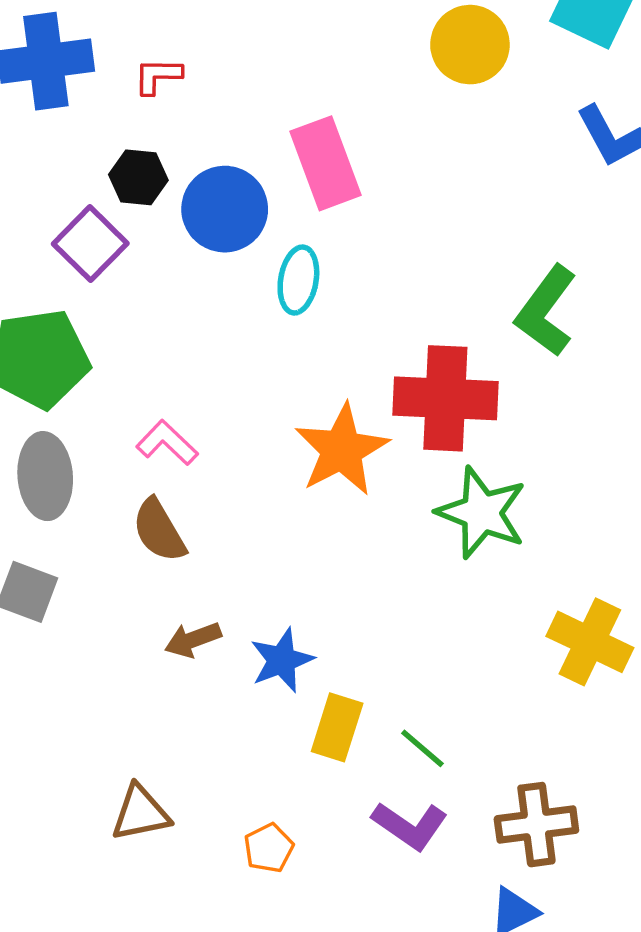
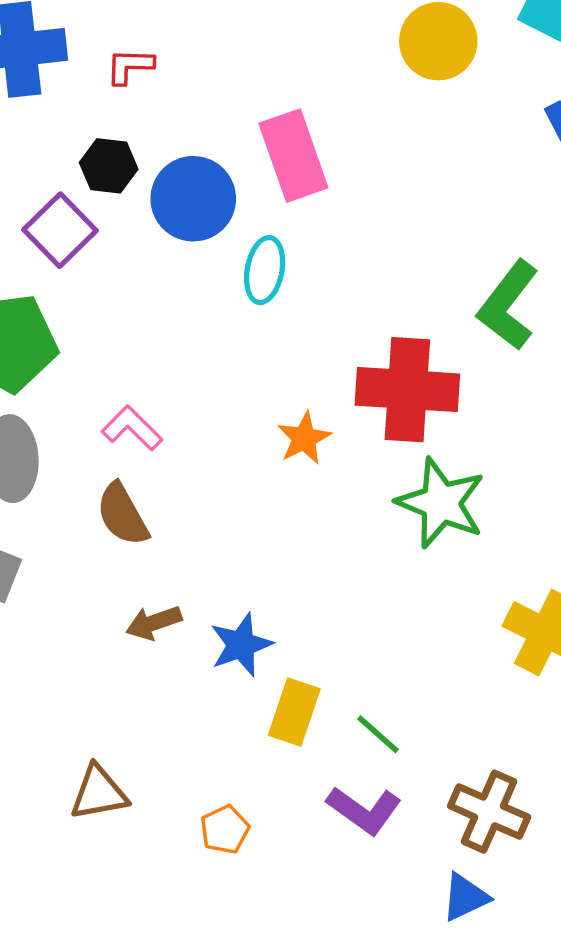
orange star: (342, 450) -> (304, 438), size x0.6
brown cross: (536, 825) -> (489, 812), turned 30

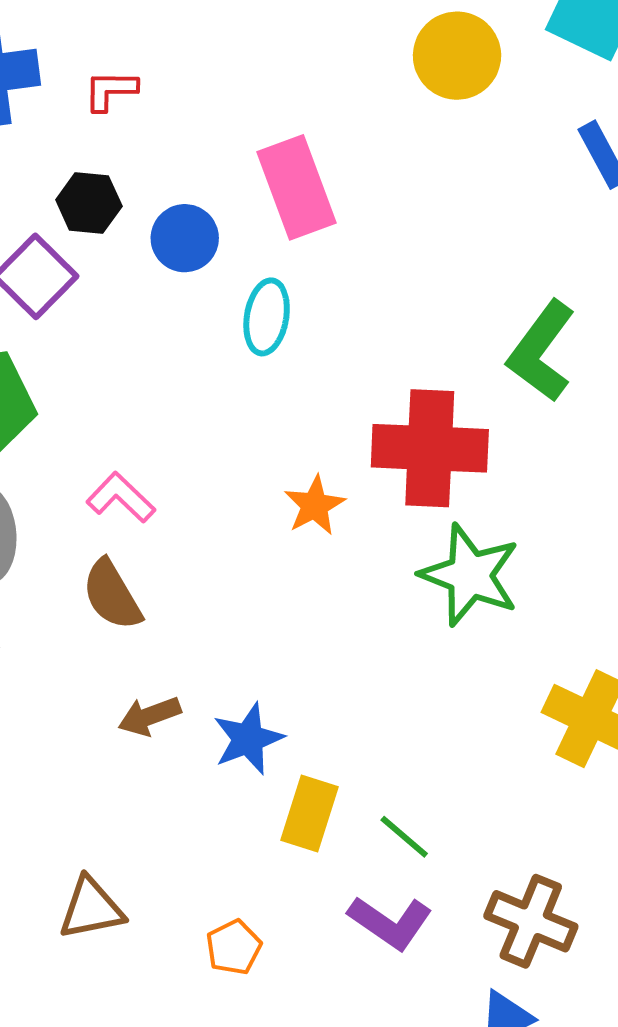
blue circle: (193, 199) -> (185, 238), size x0.7

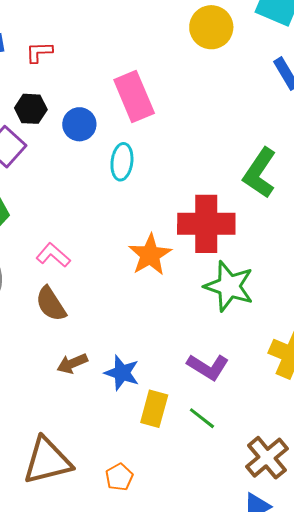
orange star: (315, 505) -> (150, 255), size x1.4
blue star: (248, 739) -> (122, 373), turned -30
brown triangle: (91, 908) -> (47, 461), size x1.5
brown cross: (531, 921) -> (267, 458), turned 30
purple L-shape: (390, 922) -> (208, 367), moved

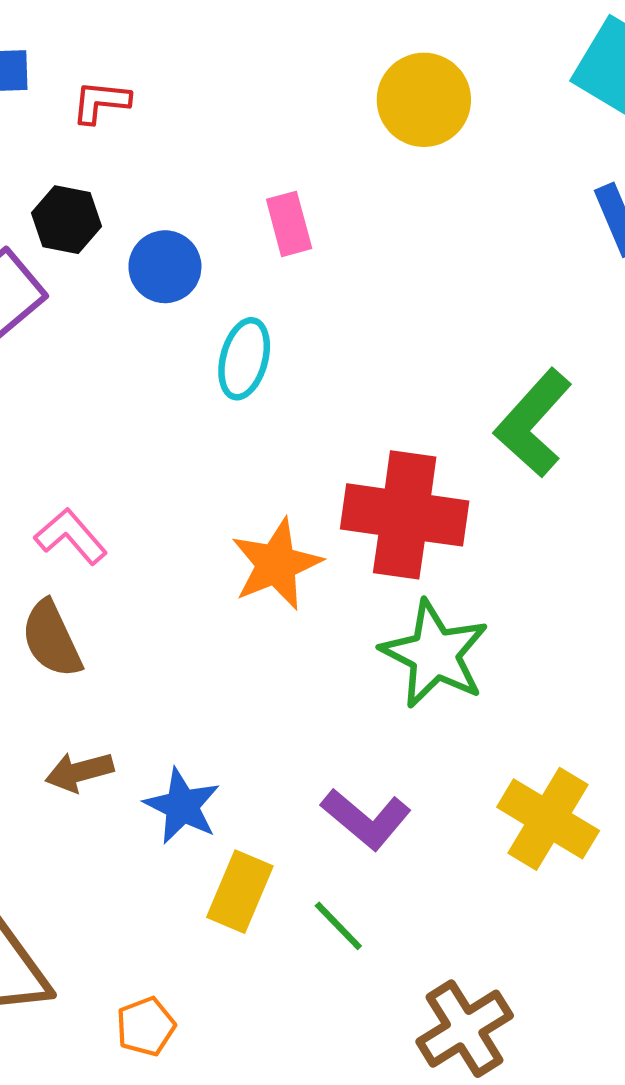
yellow circle: (211, 27) -> (424, 100), moved
pink rectangle: (134, 96) -> (289, 224), size x0.6

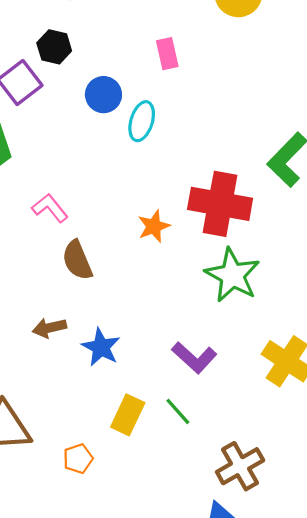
blue circle: (165, 267) -> (103, 95), moved
orange star: (276, 564) -> (154, 226), size x0.7
brown semicircle: (52, 639) -> (77, 260), moved
yellow rectangle: (240, 892) -> (128, 415), moved

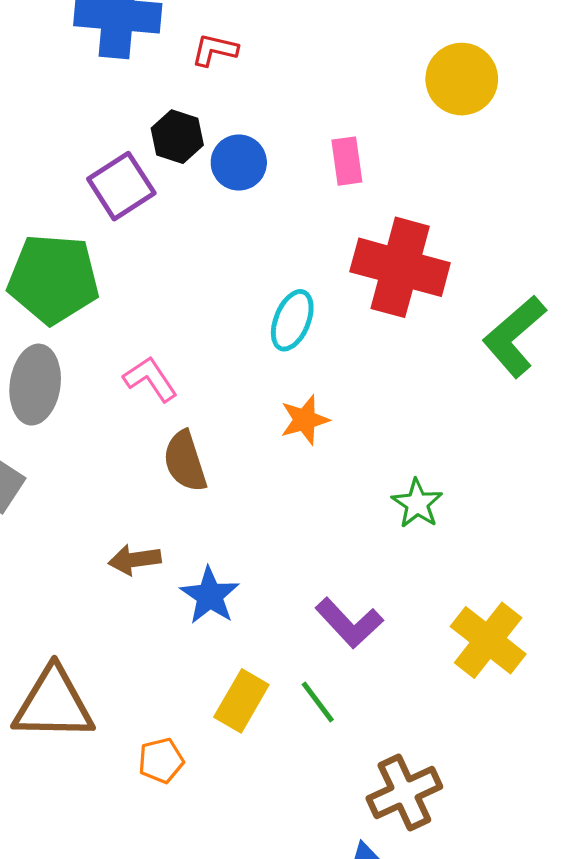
blue circle: (103, 95) -> (239, 163), moved
cyan ellipse: (142, 121) -> (292, 320), moved
red cross: (220, 204) -> (400, 267), moved
green star: (232, 275) -> (417, 504), size x0.6

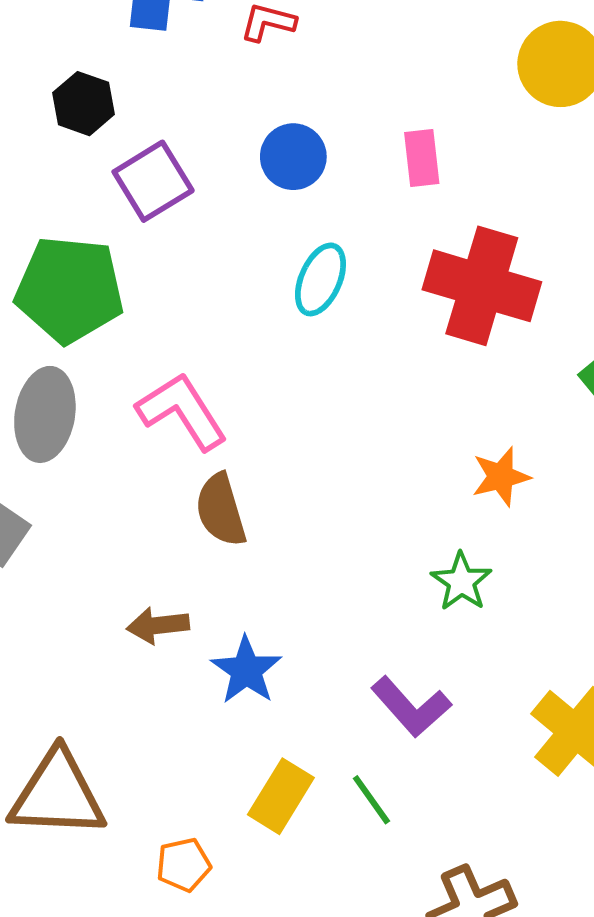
black hexagon: (177, 137) -> (83, 104), moved
cyan ellipse: (292, 320) -> (320, 279), moved
pink L-shape: (150, 379) -> (182, 411), size x1.4
orange star: (305, 420) -> (501, 477), moved
green star: (417, 504) -> (461, 582), moved

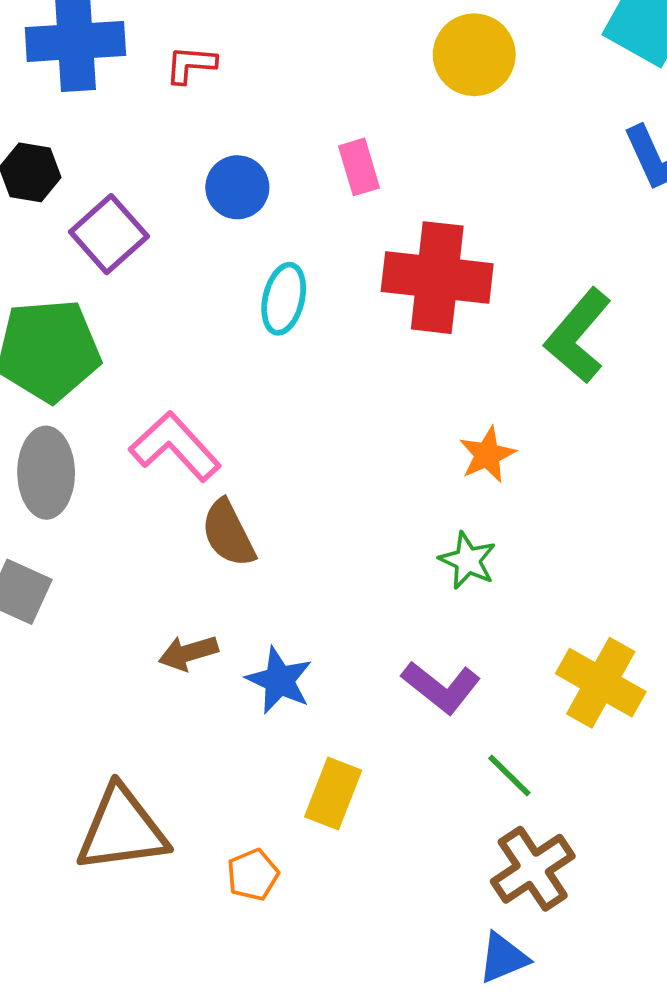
green line: (371, 800) -> (509, 775), moved

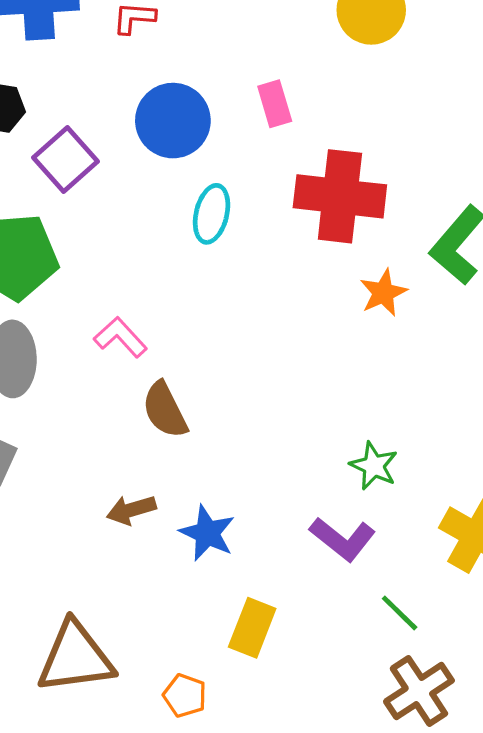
blue circle: (237, 187) -> (173, 121), size x1.4
pink L-shape: (175, 446) -> (120, 337), size x0.7
orange star: (487, 455) -> (383, 293), moved
green star: (468, 560) -> (374, 466), moved
orange pentagon: (253, 875) -> (185, 696), turned -30

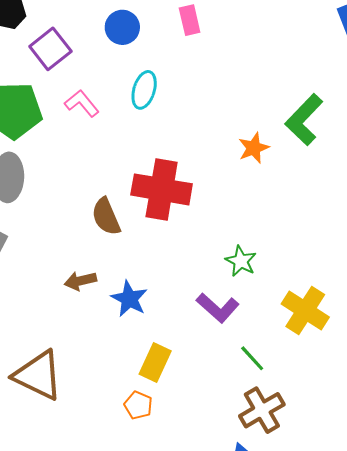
blue circle: (173, 121) -> (122, 27), size x0.7
red cross: (340, 196) -> (162, 189), moved
pink L-shape: (120, 337) -> (82, 103), moved
brown triangle: (75, 658) -> (38, 375), turned 30
orange pentagon: (185, 696) -> (138, 405), moved

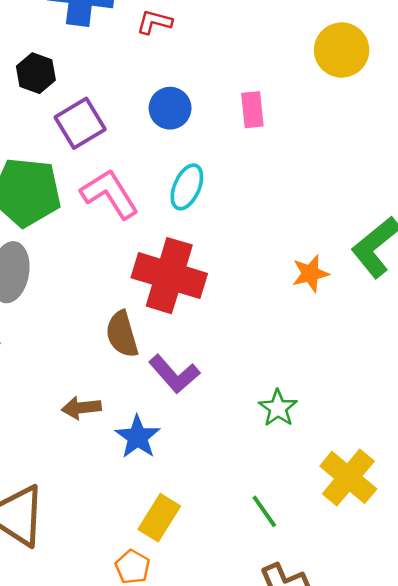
pink L-shape: (82, 103) -> (110, 194), size x1.4
red cross: (162, 189) -> (169, 276), moved
purple L-shape: (218, 308) -> (174, 374), moved
green line: (252, 358) -> (264, 511), moved

